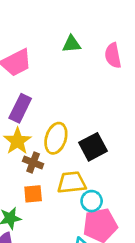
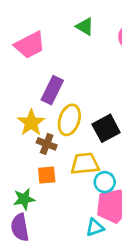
green triangle: (72, 44) -> (85, 27), turned 36
purple rectangle: (20, 108) -> (52, 90), moved

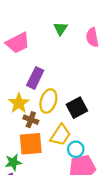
green triangle: (85, 27) -> (60, 29), turned 32
yellow trapezoid: (85, 164) -> (60, 135), turned 130
orange square: (47, 175) -> (31, 144), size x1.6

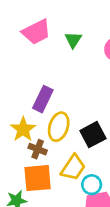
pink trapezoid: (18, 43) -> (36, 32), moved

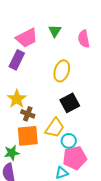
pink trapezoid: (36, 32) -> (27, 38), moved
purple rectangle: (43, 99) -> (17, 60), moved
yellow ellipse: (59, 127) -> (62, 71), moved

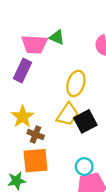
green triangle: (55, 31) -> (57, 37), moved, turned -40
pink trapezoid: (27, 38) -> (34, 44), turned 30
yellow trapezoid: (55, 128) -> (68, 114), moved

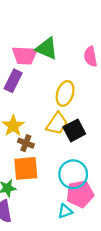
green triangle: (57, 37) -> (47, 48), size x1.5
cyan circle: (84, 167) -> (73, 174), size x1.6

